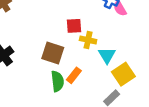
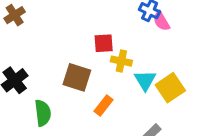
yellow square: (123, 74) -> (170, 88), moved
green semicircle: (57, 81) -> (43, 113), moved

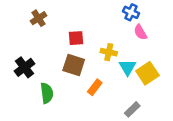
brown cross: (15, 15) -> (39, 18), moved
pink semicircle: (161, 21) -> (140, 32), moved
red square: (104, 43) -> (76, 38), moved

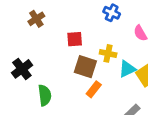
blue cross: (131, 12) -> (112, 13), moved
brown square: (74, 65) -> (85, 67), moved
cyan triangle: (128, 67) -> (127, 69), turned 36

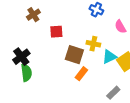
red square: (75, 39) -> (56, 32), moved
green semicircle: (45, 95) -> (26, 73), moved

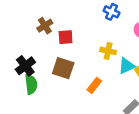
brown cross: (33, 15) -> (45, 26), moved
brown square: (74, 55) -> (63, 68), moved

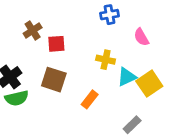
blue cross: (112, 12) -> (109, 15), turned -35
green semicircle: (31, 84) -> (17, 98), turned 84

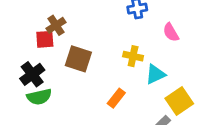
red square: (56, 44) -> (45, 39), moved
brown square: (54, 80) -> (78, 59), moved
yellow square: (149, 84) -> (179, 101), moved

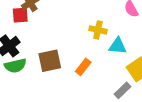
brown square: (78, 59) -> (50, 61), moved, turned -30
cyan triangle: (155, 74) -> (118, 46), turned 30

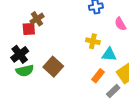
brown square: (50, 61) -> (53, 67), turned -36
orange rectangle: (83, 67) -> (98, 76), moved

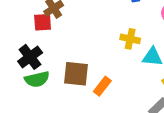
brown square: (53, 67) -> (76, 74), turned -36
orange rectangle: (98, 76) -> (102, 86), moved

